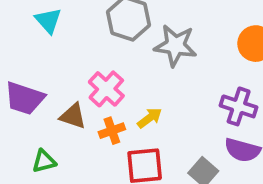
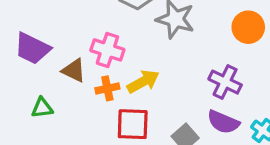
pink cross: (106, 89) -> (107, 50), turned -32
yellow arrow: (150, 118) -> (143, 82), size x1.4

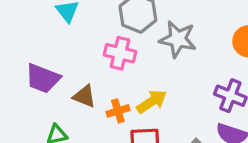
pink cross: (107, 50) -> (120, 53), moved

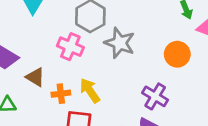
yellow arrow: (152, 102) -> (90, 91), turned -100

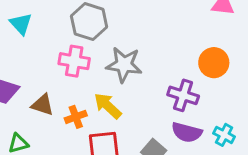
gray star: (120, 43) -> (124, 65), moved
orange circle: (177, 54) -> (214, 63), moved

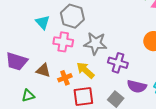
cyan triangle: (21, 24) -> (43, 22), moved
purple cross: (183, 95) -> (118, 63), moved

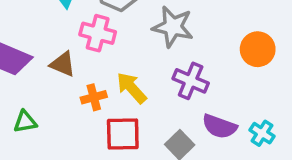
gray star: (95, 43) -> (173, 27), moved
brown triangle: (43, 70) -> (63, 64), moved

